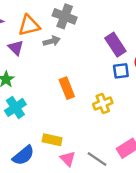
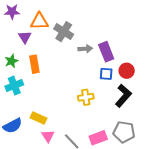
gray cross: (65, 16) -> (64, 32), moved
gray arrow: (52, 41) -> (85, 49), moved
orange rectangle: (67, 88) -> (34, 64), moved

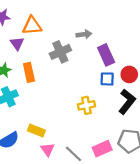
gray cross: (64, 32) -> (60, 52), moved, turned 36
gray arrow: (85, 49) -> (84, 34), moved

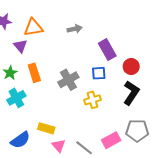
gray arrow: (84, 34) -> (75, 29), moved
gray cross: (60, 52) -> (68, 80), moved
blue square: (107, 79) -> (99, 73), moved

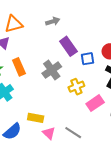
purple rectangle: (107, 50) -> (68, 46), moved
blue square: (99, 73) -> (87, 59), moved
pink rectangle: (111, 140) -> (95, 103), moved

